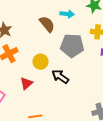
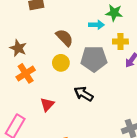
cyan arrow: (67, 14) -> (96, 25), moved
yellow circle: (40, 62) -> (61, 63), moved

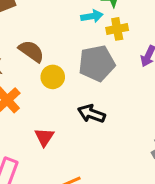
brown semicircle: (64, 38) -> (31, 51), moved
yellow cross: (120, 41) -> (117, 29), moved

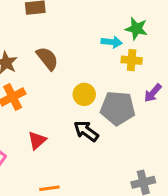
gray pentagon: (97, 63) -> (118, 108), moved
yellow circle: (53, 77) -> (84, 94), moved

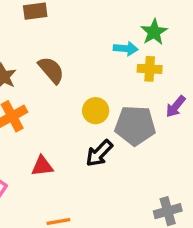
green star: (136, 29) -> (154, 32), turned 30
black arrow: (86, 131) -> (99, 153), turned -80
red triangle: (37, 140) -> (42, 166), turned 36

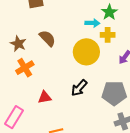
yellow circle: (96, 111) -> (86, 52), moved, size x1.6
gray pentagon: (135, 126) -> (114, 93), moved

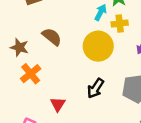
cyan arrow: (92, 23) -> (101, 12), turned -56
red triangle: (45, 97) -> (58, 104), turned -40

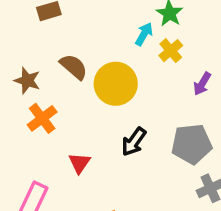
yellow cross: (120, 23) -> (171, 51), turned -35
yellow circle: (98, 46) -> (116, 84), moved

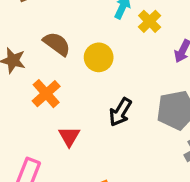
yellow circle: (116, 84) -> (99, 57), size x0.7
orange cross: (42, 118) -> (46, 94), moved

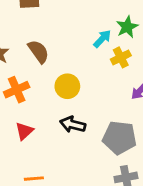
yellow circle: (99, 57) -> (67, 86), moved
black arrow: (120, 112) -> (73, 124), turned 55

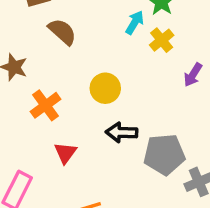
brown semicircle: (38, 51) -> (62, 32), moved
gray pentagon: (119, 138) -> (164, 154), moved

